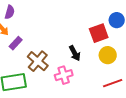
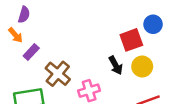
black arrow: (75, 53) -> (116, 65), moved

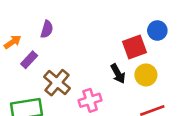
purple semicircle: (24, 15) -> (47, 29), moved
orange arrow: (16, 35) -> (13, 42), turned -84

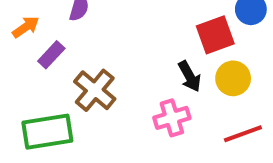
pink cross: (90, 100) -> (172, 118), moved

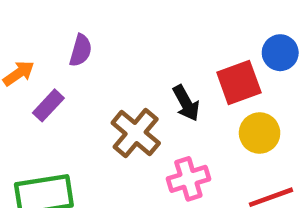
black arrow: (190, 76) -> (186, 103), moved
brown cross: (95, 90) -> (136, 133), moved

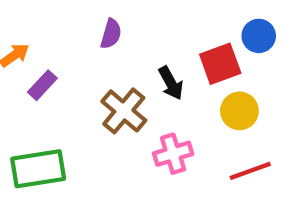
purple semicircle: (81, 50) -> (111, 34), moved

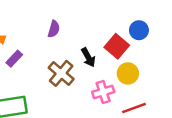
red square: (220, 64) -> (117, 46), turned -30
pink cross: (173, 154) -> (103, 92), moved

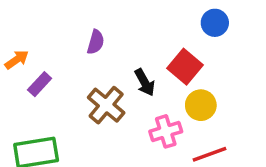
blue circle: (139, 30) -> (215, 23), moved

